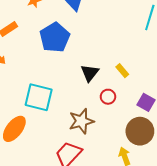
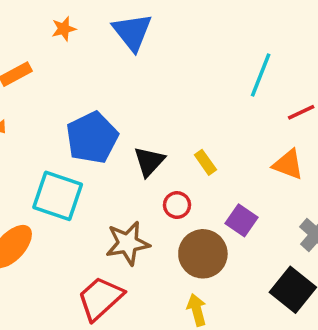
blue pentagon: (55, 37) -> (92, 138), moved
brown circle: (140, 131) -> (203, 254), moved

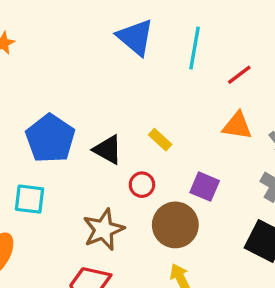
blue triangle: (132, 32) -> (135, 37), moved
black triangle: (149, 161) -> (108, 150), turned -32
cyan square: (58, 196) -> (30, 199), size x0.7

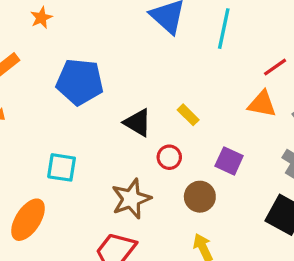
red line: (239, 75) -> (275, 67), moved
blue pentagon: (50, 138) -> (80, 82), moved, turned -30
brown circle: (175, 225) -> (200, 197), size x0.7

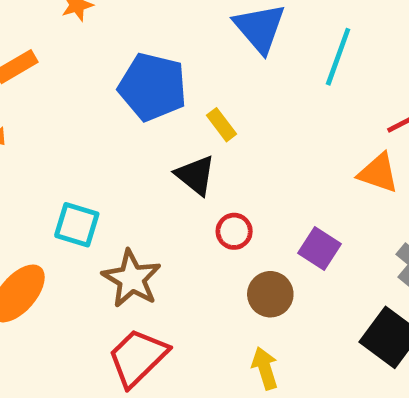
blue pentagon: (80, 82) -> (153, 87), moved
yellow rectangle: (188, 115) -> (221, 125), moved
brown star: (131, 199) -> (132, 279), moved, turned -30

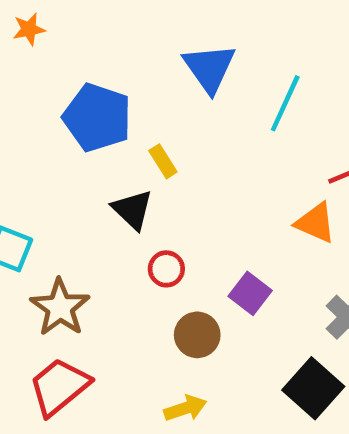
yellow arrow: (265, 368) -> (185, 408), turned 84

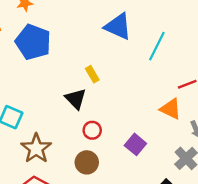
blue triangle: (209, 68) -> (118, 26), turned -32
blue pentagon: (97, 118) -> (33, 42), moved
brown circle: (197, 335) -> (87, 162), moved

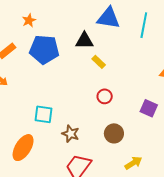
black triangle: (76, 99) -> (84, 41), moved, turned -30
red circle: (92, 130) -> (105, 96), moved
brown star: (36, 148) -> (71, 134), size x0.7

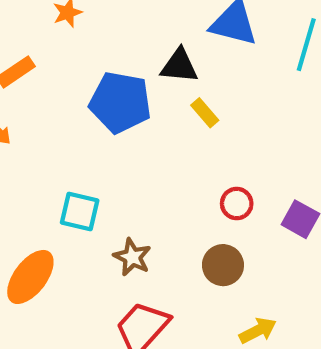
blue pentagon: (44, 50) -> (120, 102), moved
red circle: (105, 96) -> (237, 204), moved

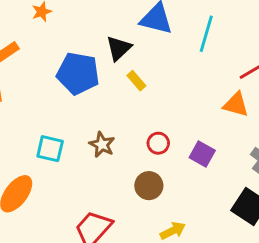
black triangle: (179, 66) -> (119, 48), turned -48
brown star: (132, 257) -> (102, 145), moved

